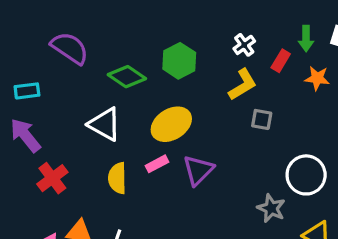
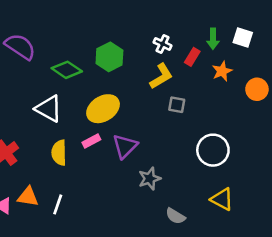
white cross: (244, 45) -> (163, 44), turned -30
orange star: (317, 78) -> (222, 71), turned -30
gray star: (271, 208) -> (150, 179), moved, turned 30

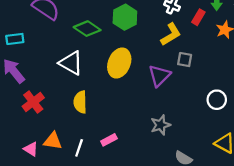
yellow ellipse: (103, 109) -> (119, 63), turned -36
pink rectangle: (91, 141) -> (109, 140), moved
purple triangle: (125, 146) -> (159, 76), moved
white circle: (213, 150) -> (217, 100), size x0.7

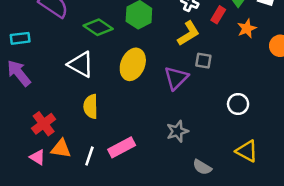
red cross: (33, 102) -> (44, 124), moved
pink rectangle: (109, 140) -> (122, 147), size x1.5

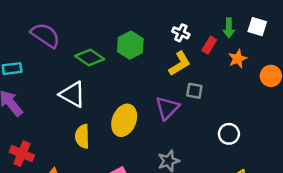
yellow ellipse: (133, 64) -> (124, 120), moved
red cross: (44, 124) -> (22, 154), moved, turned -30

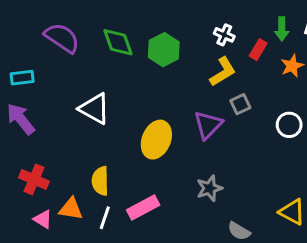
green diamond: (90, 57) -> (118, 42), moved, turned 36
gray square: (194, 91) -> (240, 104), turned -35
white circle: (229, 134) -> (289, 125), moved
yellow semicircle: (82, 136) -> (100, 181), moved

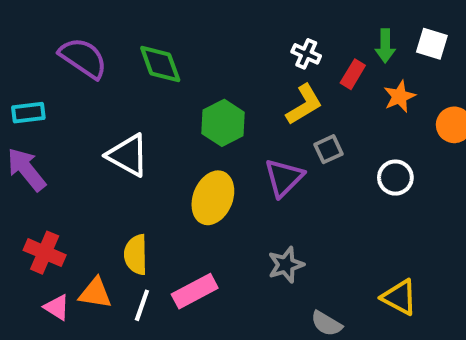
green hexagon: (164, 50) -> (223, 123), moved

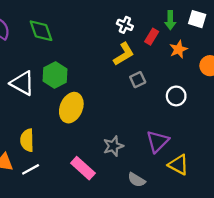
green hexagon: (223, 123) -> (55, 75), moved
purple triangle: (284, 178) -> (158, 141), moved
pink rectangle: (195, 291) -> (83, 168), moved, turned 70
white line: (142, 305) -> (31, 169), turned 42

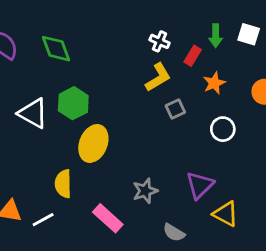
orange star: (178, 49) -> (214, 83), moved
yellow semicircle: (27, 140) -> (63, 184), moved

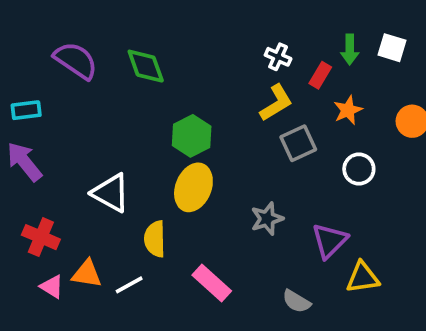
green hexagon: (73, 103) -> (192, 136), moved
gray square: (175, 109) -> (298, 143), size x1.4
white triangle: (33, 113) -> (111, 193), moved
gray star: (145, 191) -> (267, 219), moved
yellow triangle: (226, 214) -> (363, 277), turned -36

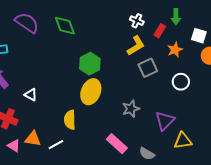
white square: (392, 48) -> (199, 36), moved
white triangle: (111, 193) -> (31, 95), moved, size x0.6
pink rectangle: (212, 283) -> (117, 144), moved

